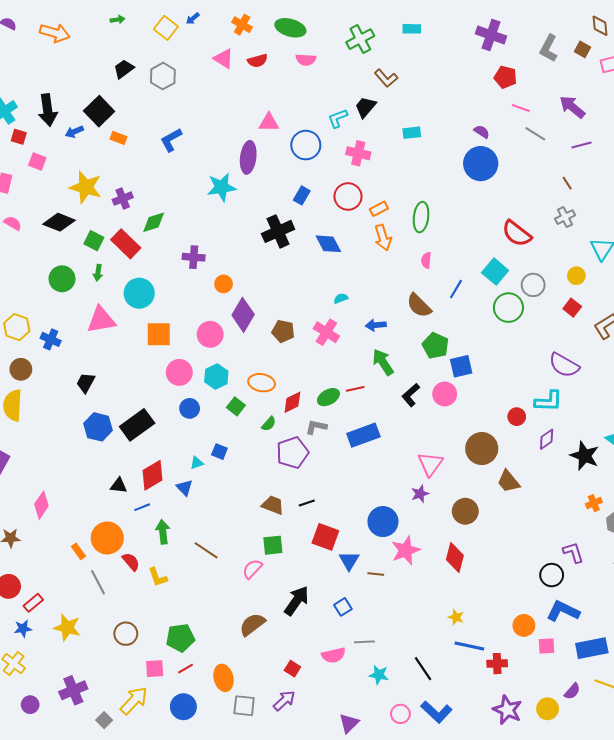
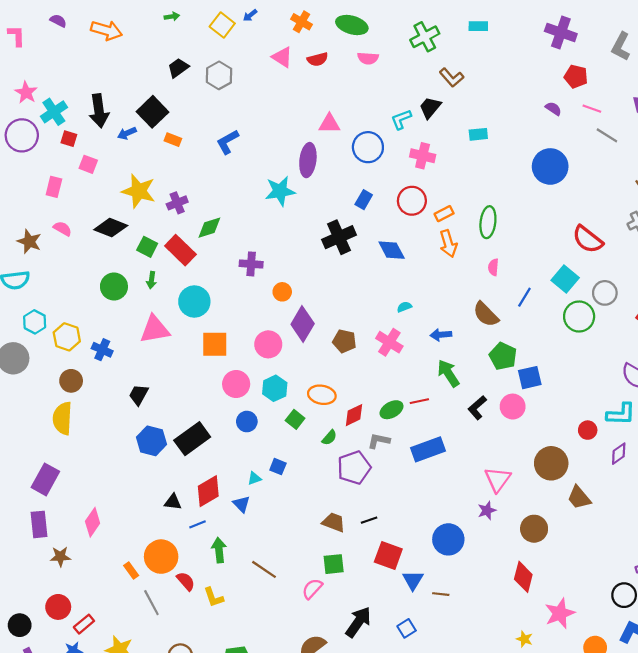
purple semicircle: (482, 132) -> (553, 109), moved
pink star: (406, 550) -> (560, 613), moved

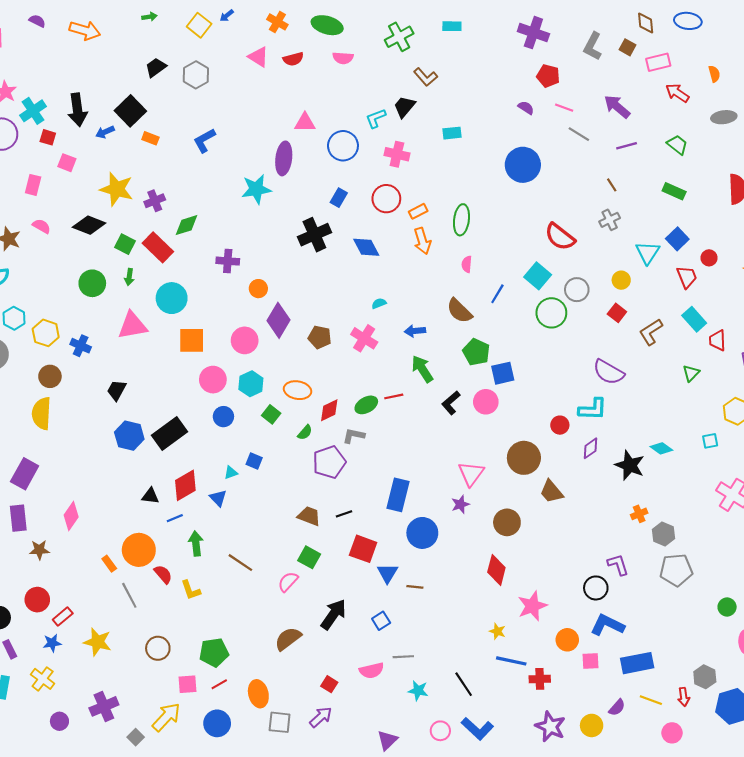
blue rectangle: (428, 449) -> (398, 495), moved, turned -56
green square: (334, 564) -> (309, 557), turned 35

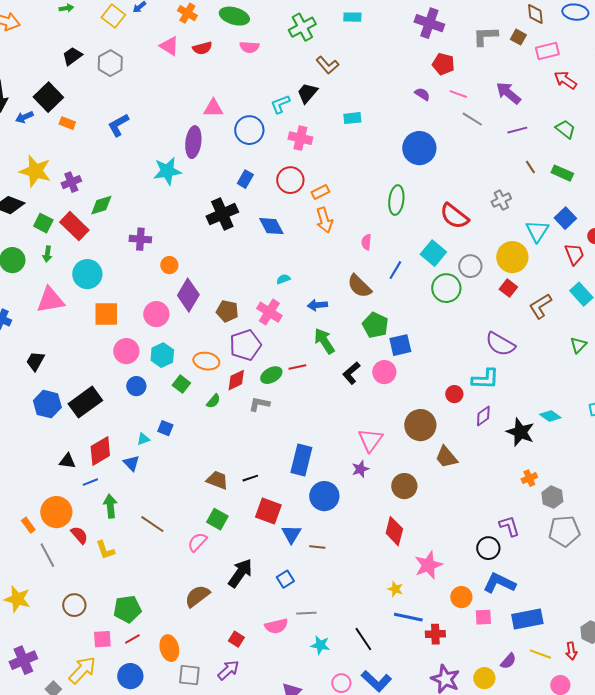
gray L-shape: (593, 46) -> (485, 36), turned 60
brown line: (612, 185) -> (530, 167), moved
green ellipse: (461, 220) -> (396, 200), moved
yellow circle: (621, 280) -> (512, 257), size x1.8
purple pentagon: (329, 462) -> (245, 345), moved

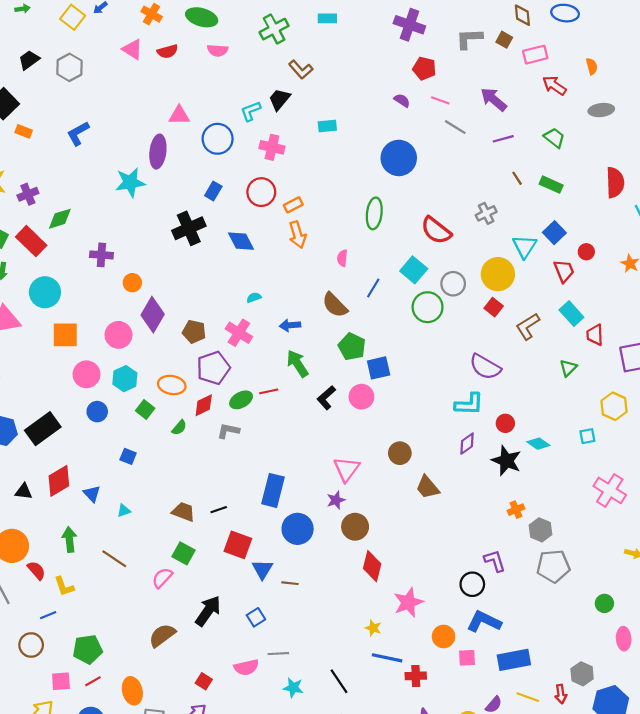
red circle: (454, 394) -> (505, 423), moved
brown circle: (420, 425) -> (400, 453), size x0.7
cyan triangle: (143, 439) -> (124, 511), moved
blue line: (90, 482) -> (48, 615), moved
brown circle: (404, 486) -> (355, 527), moved

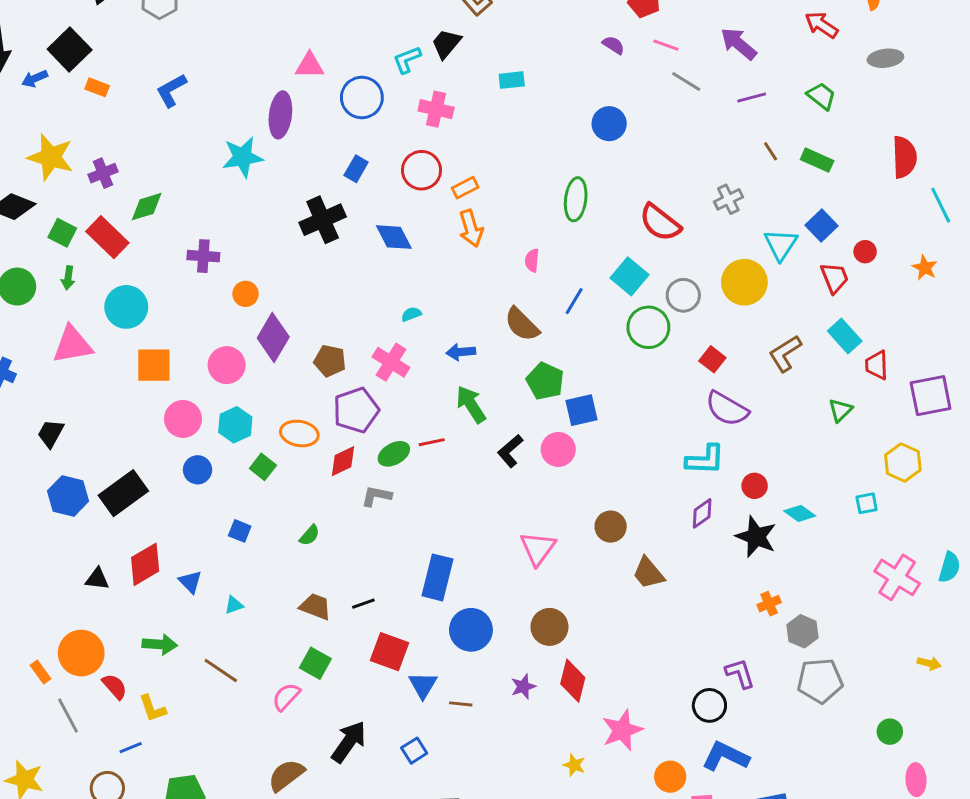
blue circle: (399, 158) -> (609, 124), size x0.7
red square: (494, 307) -> (712, 359), moved
green semicircle: (179, 428) -> (310, 535), moved
purple star: (336, 500) -> (523, 687), moved
green arrow: (69, 539) -> (160, 644), turned 100

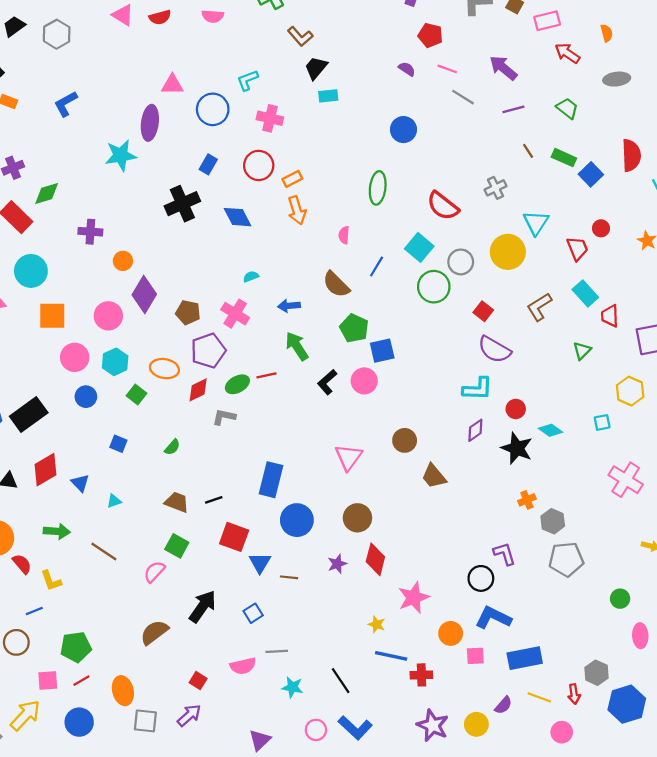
black trapezoid: (446, 44) -> (316, 68), moved
blue square: (821, 225) -> (591, 174), moved

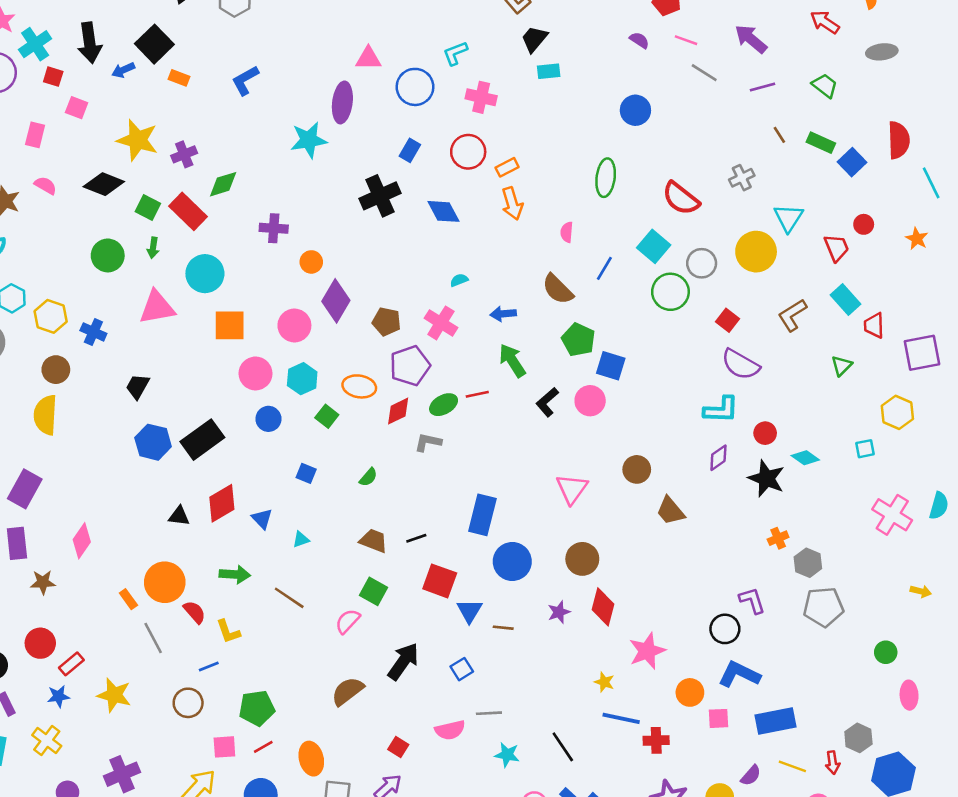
blue square: (382, 351) -> (611, 366), turned 30

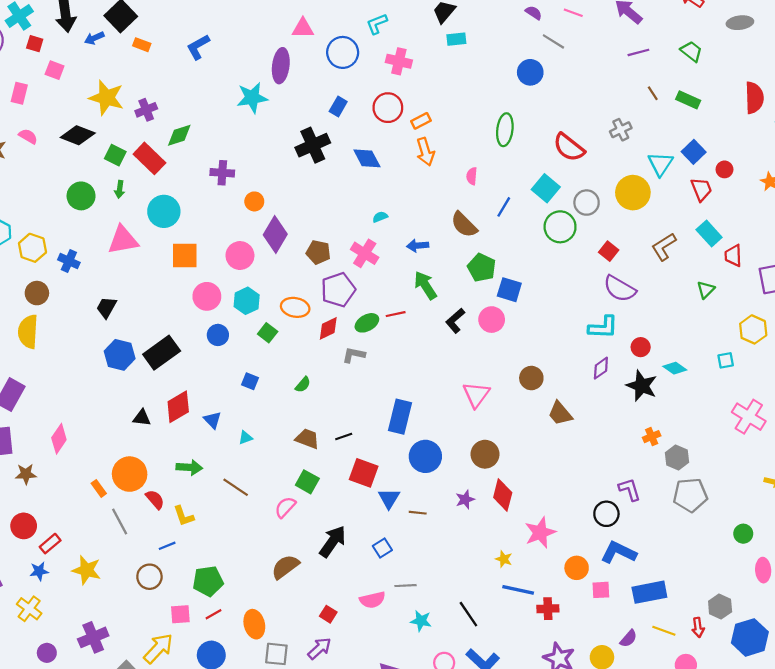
gray line: (704, 73) -> (553, 41), moved
blue square: (852, 162) -> (694, 152), moved

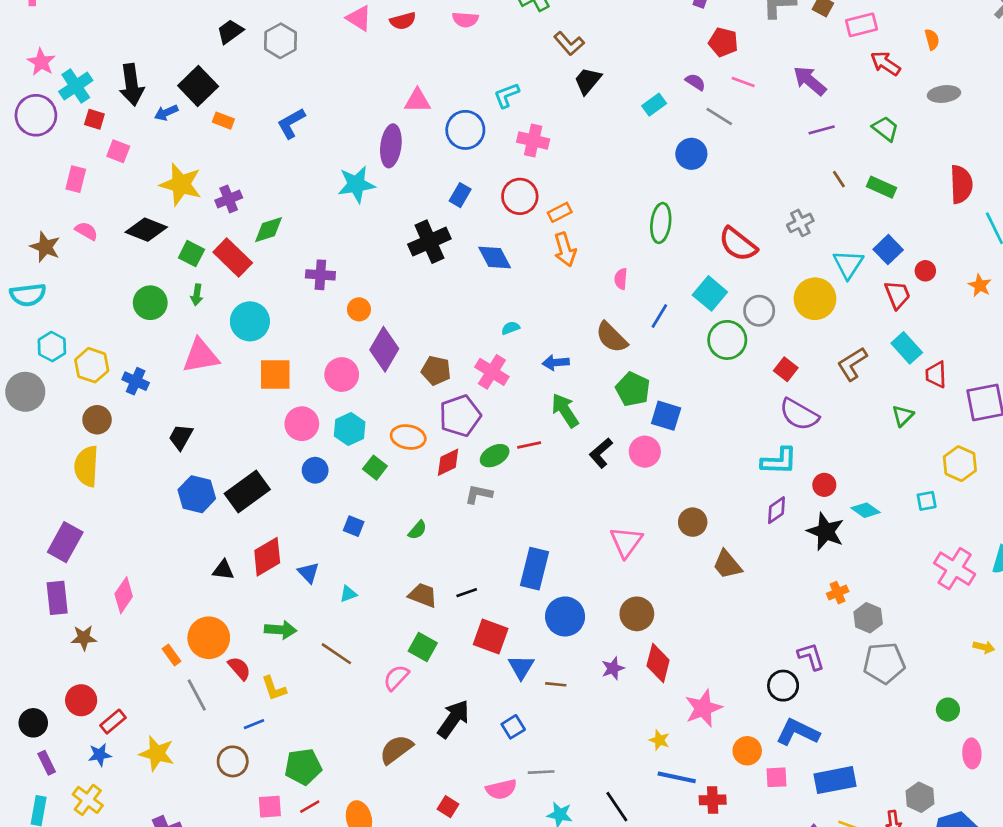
cyan rectangle: (456, 39) -> (654, 105), moved, turned -30

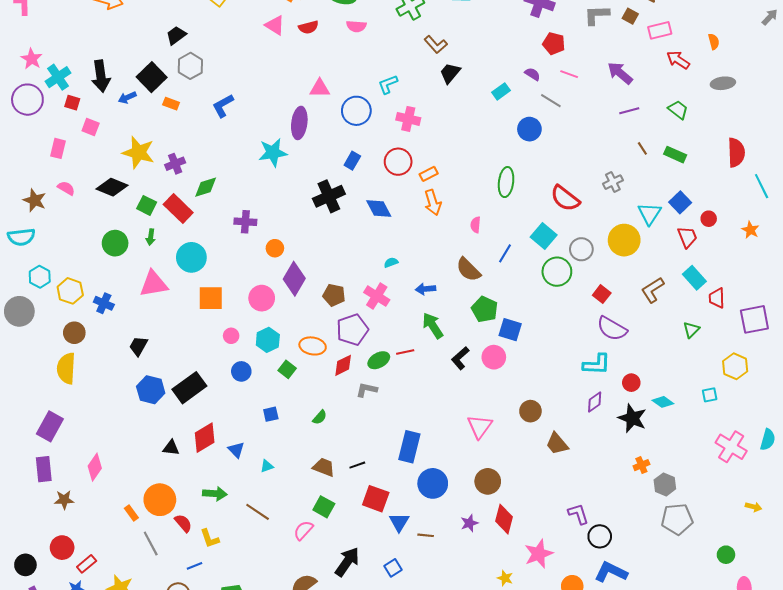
gray hexagon: (281, 41) -> (190, 66), moved
pink circle: (302, 424) -> (231, 336), size x0.6
blue square: (354, 526) -> (271, 414), turned -35
purple L-shape: (811, 656) -> (578, 514), moved

